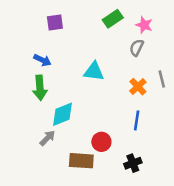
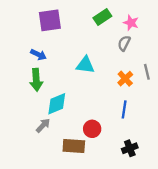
purple square: (55, 22) -> (50, 20), size x1.5
black cross: (133, 163) -> (130, 148), moved

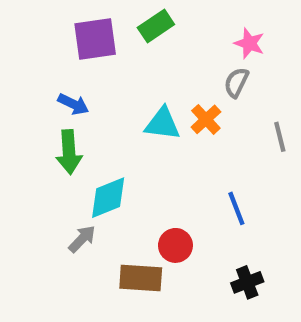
green rectangle: (102, 17) -> (156, 26), moved
orange cross: (125, 79) -> (206, 119), moved
blue line: (124, 109) -> (236, 208), turned -30

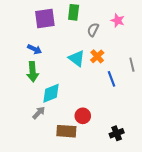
green rectangle: (156, 26) -> (74, 12), turned -49
gray semicircle: (236, 82) -> (93, 30), moved
cyan triangle: (162, 124) -> (77, 58), turned 30
blue line: (236, 208) -> (111, 79), moved

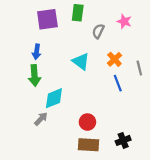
blue arrow: (35, 49) -> (37, 52), turned 72
orange cross: (97, 56) -> (114, 59), moved
brown rectangle: (66, 131) -> (89, 145), moved

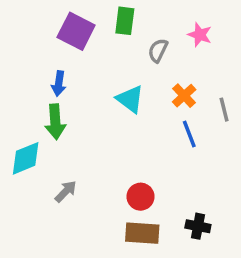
purple square: (47, 19) -> (76, 31), turned 35
cyan diamond: (54, 98) -> (26, 158), moved
black cross: (123, 140) -> (198, 226), turned 32

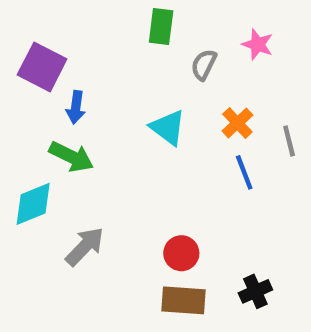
purple square: (76, 31) -> (42, 67), moved
green arrow: (55, 122) -> (71, 157), turned -60
gray arrow: (66, 191) -> (85, 246), size x1.4
black cross: (198, 226) -> (255, 291), turned -35

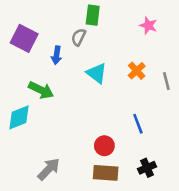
gray semicircle: (204, 65) -> (79, 37), moved
blue arrow: (76, 107) -> (57, 55), moved
blue line: (244, 172) -> (138, 124), moved
gray arrow: (85, 246) -> (49, 169), moved

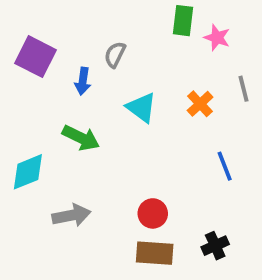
green rectangle: (93, 15) -> (183, 21), moved
gray line: (166, 81) -> (244, 89), moved
green arrow: (41, 90) -> (81, 138), moved
blue line: (138, 124) -> (225, 166), moved
gray arrow: (49, 169) -> (71, 215), moved, turned 35

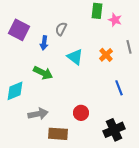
black cross: (215, 246) -> (114, 130), size x1.5
brown rectangle: (155, 253) -> (58, 134), moved

